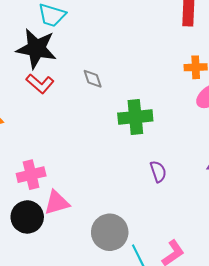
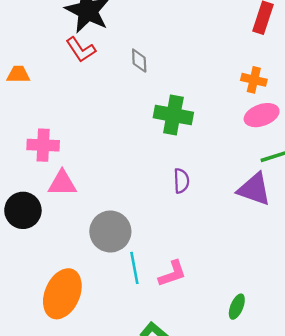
black circle: (27, 217) -> (23, 210), moved

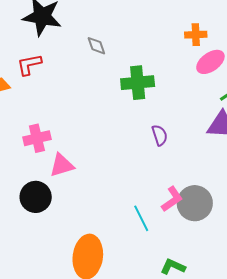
red L-shape: (81, 50) -> (29, 65), moved, turned 128
gray circle: (110, 231) -> (195, 203), moved
pink L-shape: (172, 274) -> (172, 199), moved

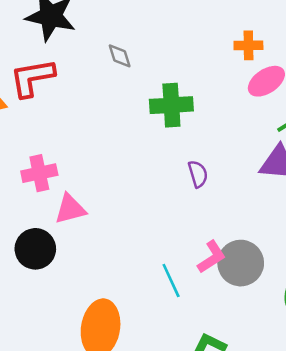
red L-shape: (29, 65) -> (32, 78), size x1.4

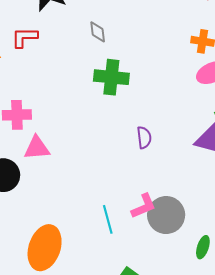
red L-shape: (32, 78) -> (24, 37), size x0.7
green cross: (171, 105) -> (111, 77), moved

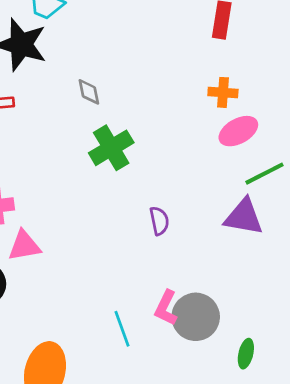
green cross: (111, 77) -> (111, 148), turned -32
pink L-shape: (144, 206) -> (166, 308), turned 144

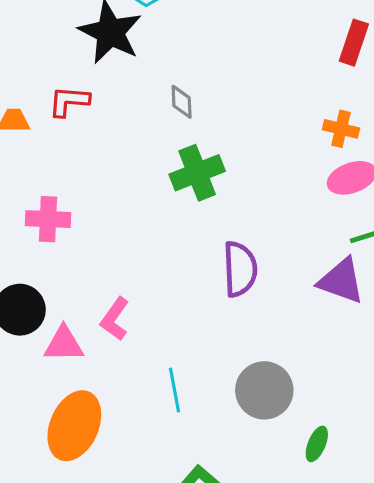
purple semicircle: (159, 221) -> (240, 269), size x1.6
pink triangle: (24, 246) -> (64, 344), moved
pink L-shape: (166, 308) -> (115, 319), moved

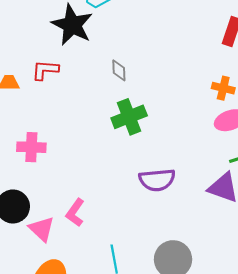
purple semicircle: (240, 269) -> (157, 180), turned 87
pink triangle: (64, 344) -> (42, 229), turned 44

